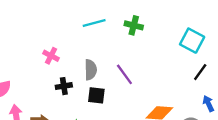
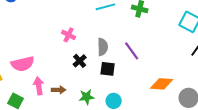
black cross: (64, 86) -> (80, 61), turned -32

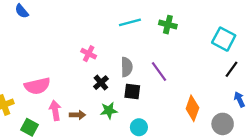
orange diamond: (162, 84) -> (192, 108), turned -75
green star: (87, 97) -> (109, 111), moved

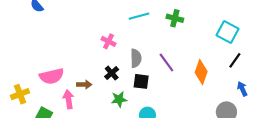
pink cross: (89, 54) -> (108, 41), moved
orange diamond: (192, 108) -> (201, 72), moved
brown arrow: (77, 115) -> (84, 85), moved

